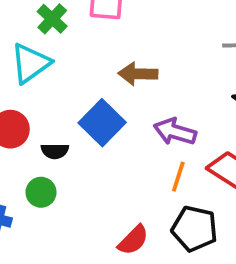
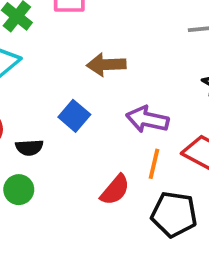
blue square: (102, 123) -> (74, 116), size x0.7
red semicircle: (133, 240) -> (115, 190), moved

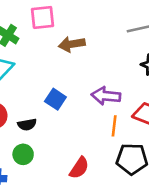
brown arrow: (106, 65) -> (72, 44), moved
red semicircle: (115, 190) -> (79, 168), moved

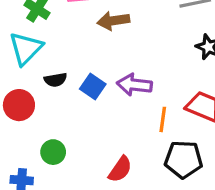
purple arrow: (106, 96) -> (134, 85), moved
black semicircle: (27, 125) -> (55, 80), moved

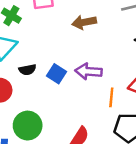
brown arrow: (113, 21) -> (84, 22), moved
green circle: (53, 152) -> (28, 126), size x1.5

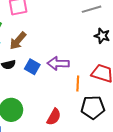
brown arrow: (84, 22) -> (18, 41), moved, turned -36

